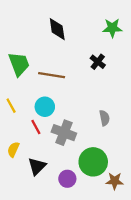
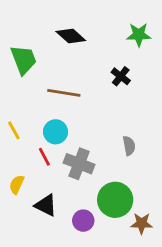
black diamond: (57, 29) -> (71, 36), turned -40
green trapezoid: (19, 64) -> (24, 60), moved
black triangle: (37, 166) -> (46, 205), turned -48

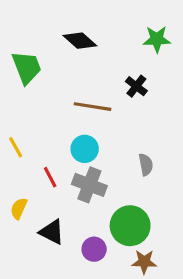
brown line: (64, 93) -> (92, 107), moved
cyan circle: (55, 132) -> (85, 149), moved
brown star: (142, 223) -> (144, 262), moved

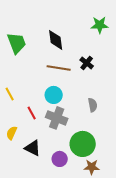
black diamond: (80, 41) -> (56, 40), moved, turned 40
black cross: (136, 86) -> (87, 63), moved

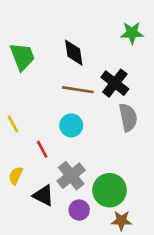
black cross: (87, 63) -> (115, 83), size x1.5
gray semicircle: (93, 105) -> (128, 117), moved, size x1.5
gray cross: (57, 118) -> (71, 176), moved, turned 30

